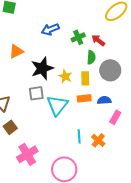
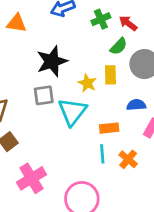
orange triangle: (16, 51) -> (17, 23), moved, turned 35
green semicircle: (91, 57) -> (119, 46), turned 40
yellow star: (65, 76) -> (87, 83), moved
orange rectangle: (84, 98) -> (109, 128), moved

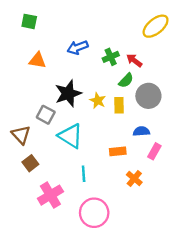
yellow star: (87, 83) -> (98, 101), moved
gray square: (44, 95) -> (46, 115), moved, turned 36
cyan triangle: (72, 112) -> (71, 136), moved, turned -36
cyan line: (102, 154) -> (84, 174), moved

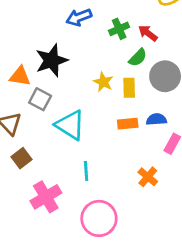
orange triangle: (37, 60) -> (20, 76), moved
black star: (68, 93) -> (52, 60), moved
orange rectangle: (118, 151) -> (128, 124), moved

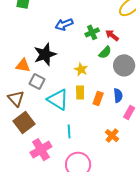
yellow rectangle: (129, 88) -> (80, 92), moved
blue semicircle: (156, 119) -> (118, 95), turned 88
orange rectangle: (128, 124) -> (98, 98), turned -64
brown square: (21, 158) -> (24, 123), size x1.5

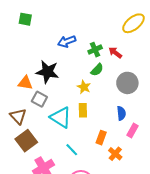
green semicircle: (105, 52) -> (97, 70), moved
black star: (45, 54) -> (48, 72), turned 30
orange rectangle: (98, 98) -> (101, 138), moved
cyan line: (69, 132) -> (72, 150), turned -40

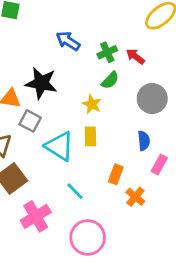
blue arrow: (67, 41) -> (68, 41), turned 54

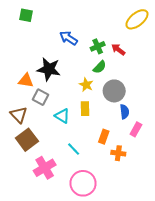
gray circle: (152, 99) -> (114, 91), moved
cyan triangle: (60, 146) -> (62, 116), size x0.7
orange cross: (135, 197) -> (118, 153), turned -32

